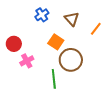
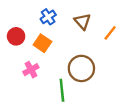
orange square: (56, 42) -> (42, 43), moved
red circle: (14, 44) -> (16, 36), moved

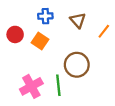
blue cross: (48, 17) -> (45, 16), turned 32
pink cross: (31, 70) -> (31, 86), moved, size x1.5

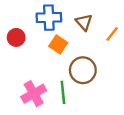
blue cross: (45, 16) -> (49, 18), size x1.5
orange square: (40, 41) -> (58, 44), moved

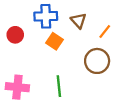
brown circle: (83, 70) -> (97, 61), moved
pink cross: (34, 94) -> (17, 87), moved, turned 35

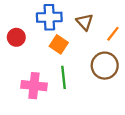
green line: (59, 86) -> (63, 77), moved
pink cross: (17, 87) -> (34, 86), moved

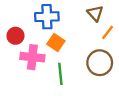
brown triangle: (85, 22) -> (95, 13), moved
pink cross: (34, 86) -> (32, 57), moved

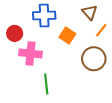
orange square: (56, 42) -> (67, 36), moved
green line: (60, 74) -> (46, 84), moved

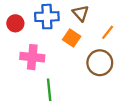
brown triangle: (90, 12) -> (81, 13), moved
red circle: (15, 33) -> (15, 23), moved

